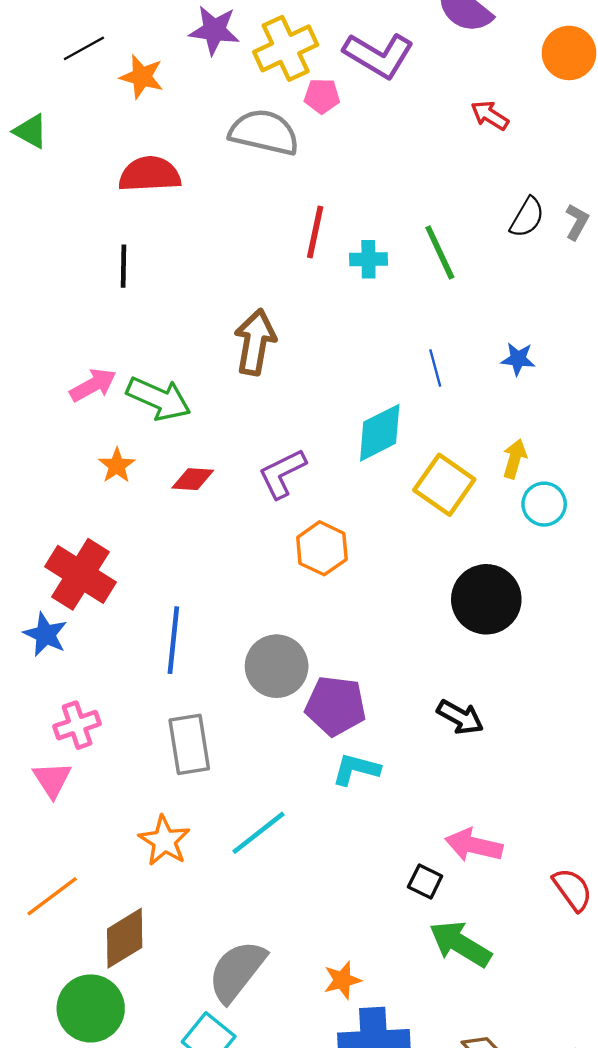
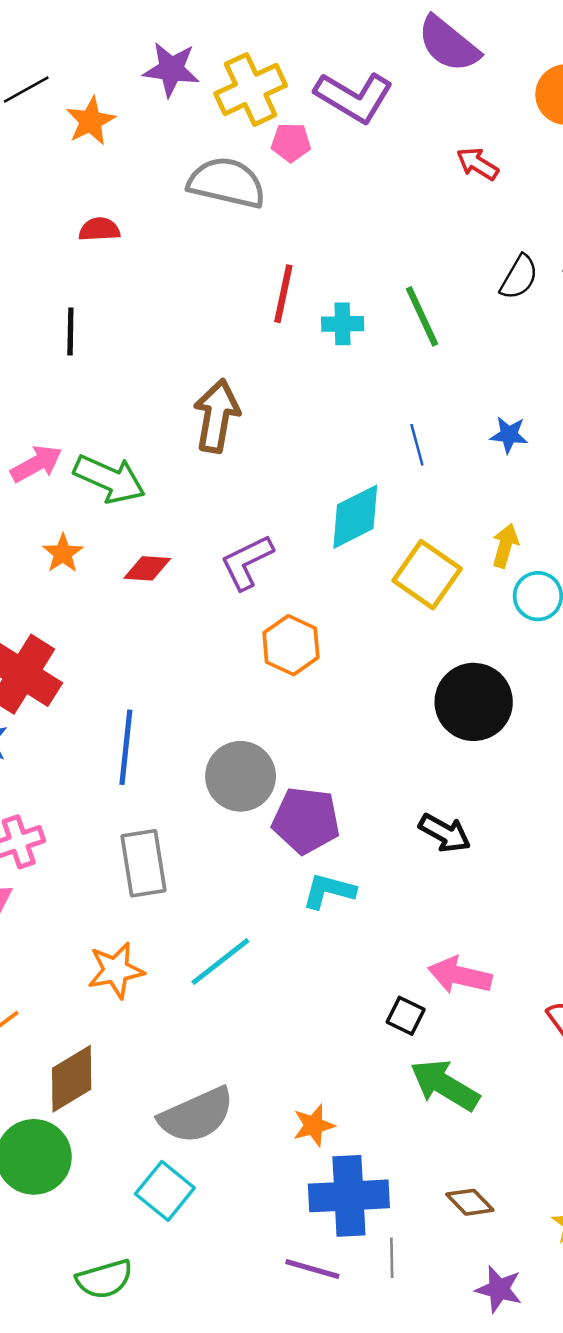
orange star: (142, 77) -> (91, 121), turned 30
red semicircle: (150, 174) -> (99, 229), size x0.6
orange star: (164, 841) -> (116, 970), turned 30
gray semicircle: (237, 971) -> (196, 1115), turned -152

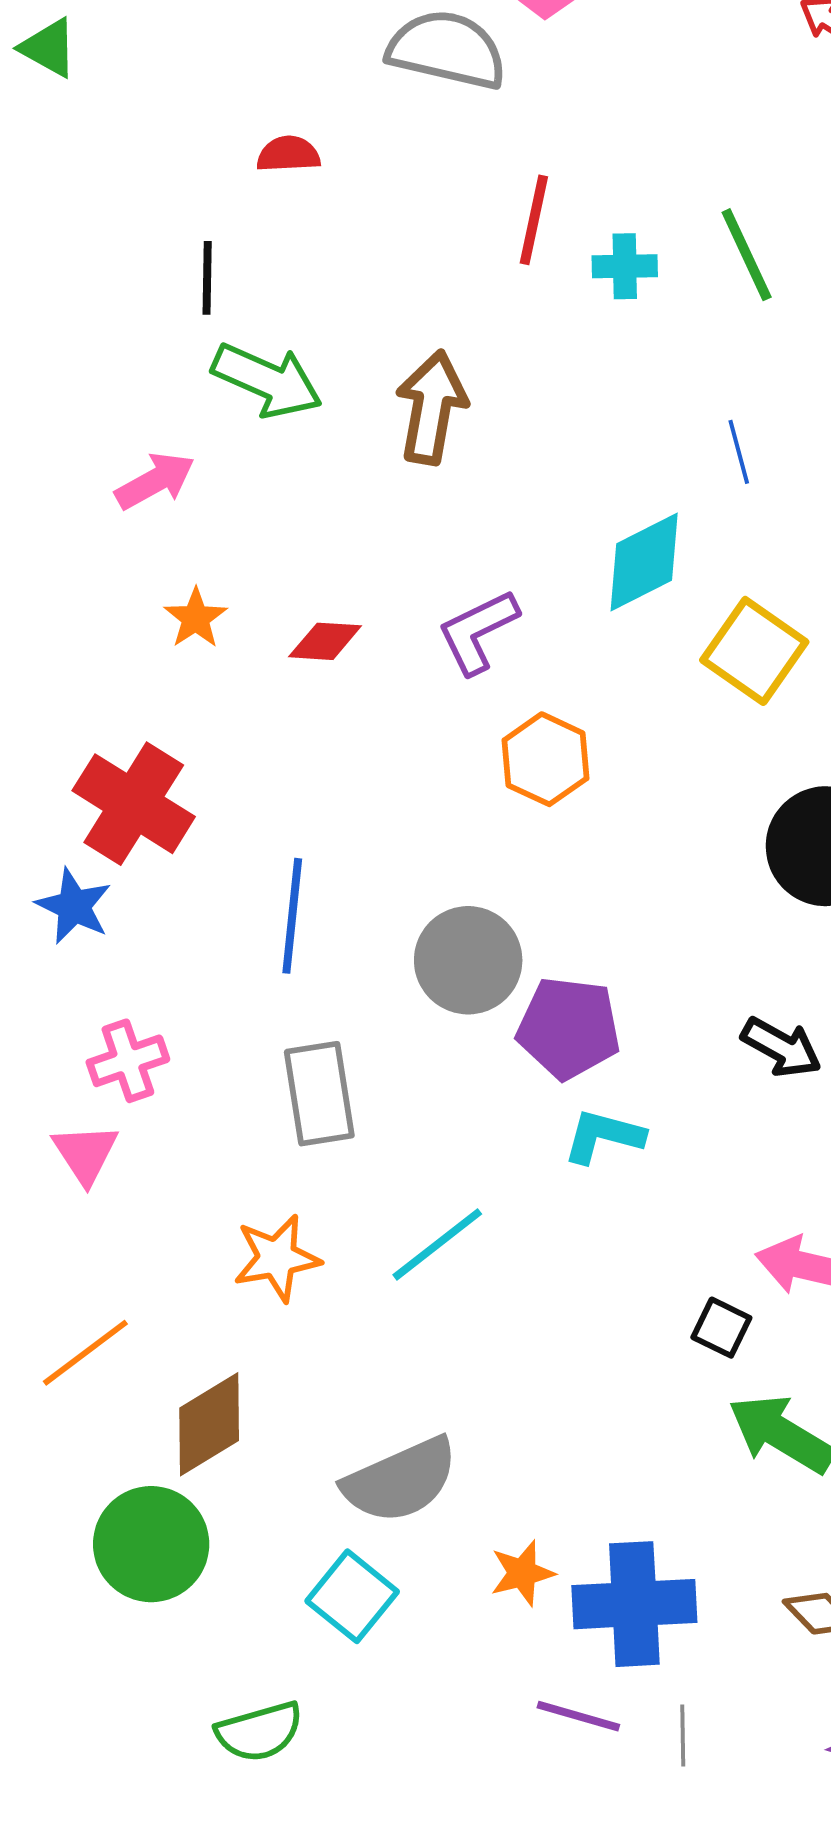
red semicircle: (99, 229) -> (288, 154), moved
green arrow: (109, 479) -> (267, 380), moved
orange star: (314, 1125) -> (522, 1573), moved
gray line: (392, 1258) -> (683, 1735), moved

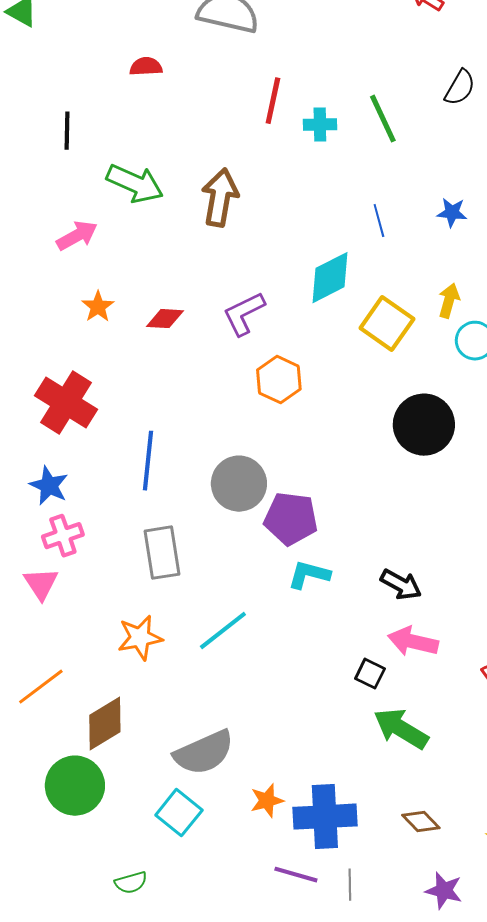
black line: (207, 278) -> (67, 131), moved
blue star: (74, 906) -> (49, 486), moved
black arrow: (781, 1047) -> (401, 585), moved
green semicircle: (259, 1732) -> (131, 883), size x0.7

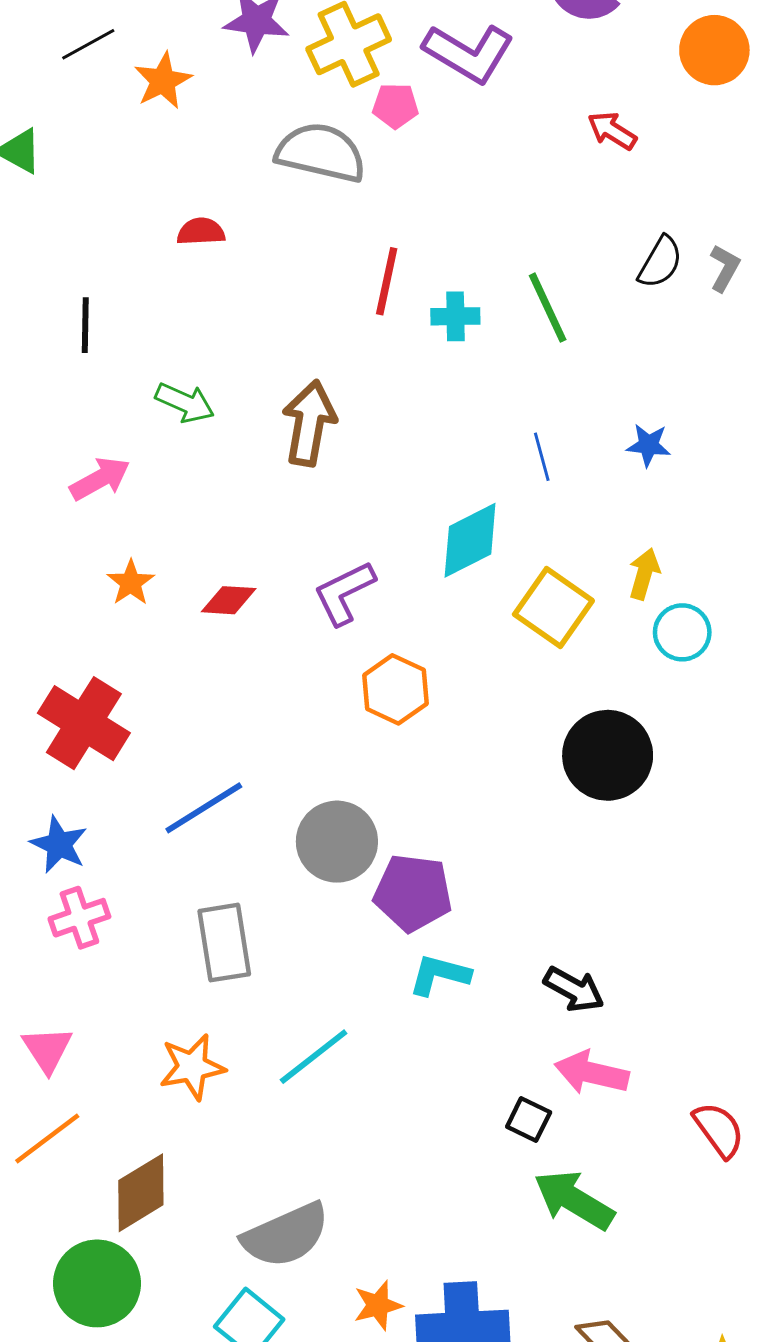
green arrow: (135, 184) -> (185, 403), size x0.7
blue line: (148, 461) -> (204, 808), turned 52
pink triangle: (41, 584) -> (47, 1049), moved

